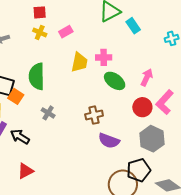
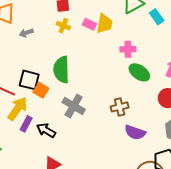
pink rectangle: (66, 32) -> (89, 24), turned 56
yellow trapezoid: (79, 62) -> (104, 24), moved
gray cross: (48, 113) -> (74, 106), size x1.6

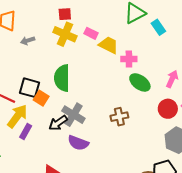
yellow trapezoid: (104, 24) -> (109, 45), moved, turned -75
yellow cross: (63, 26) -> (65, 34), size x1.6
black arrow: (46, 130) -> (58, 123), moved, turned -66
purple semicircle: (135, 132) -> (78, 143), moved

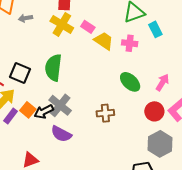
gray arrow: (28, 41) -> (25, 18), moved
pink cross: (129, 59) -> (130, 43), moved
orange square: (41, 98) -> (28, 110), moved

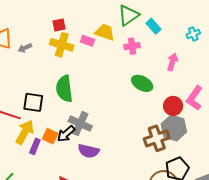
yellow trapezoid: (104, 41) -> (105, 32), moved
pink arrow: (162, 82) -> (172, 62), moved
brown cross: (105, 113) -> (157, 138), moved, size x1.4
gray hexagon: (160, 144) -> (174, 128), moved

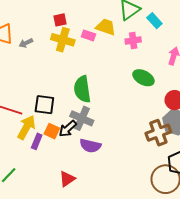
green semicircle: (64, 89) -> (82, 89), moved
black square: (33, 102) -> (44, 105), moved

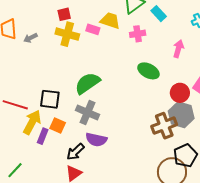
green semicircle: (82, 89) -> (87, 83), turned 64
black arrow: (68, 129) -> (75, 152), moved

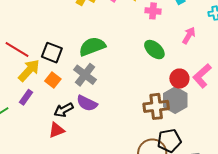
purple rectangle: (43, 136) -> (26, 97), moved

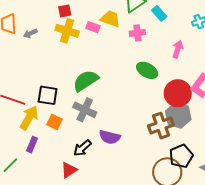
red circle: (179, 79) -> (178, 93), size x1.4
purple semicircle: (87, 103) -> (110, 137), moved
black arrow: (64, 110) -> (82, 148), moved

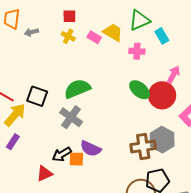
yellow cross: (67, 31) -> (68, 36), size x0.6
red circle: (178, 93) -> (162, 95), moved
orange square: (54, 122) -> (76, 159), moved, turned -35

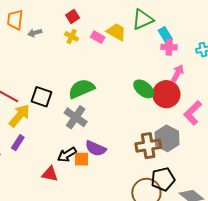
red square: (69, 16) -> (73, 16), turned -32
pink cross: (137, 51) -> (169, 47), moved
red triangle: (44, 174) -> (50, 174), turned 36

